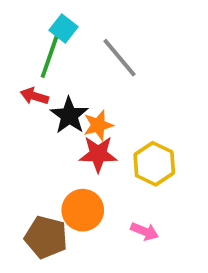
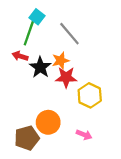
orange star: (98, 125) -> (60, 61), moved
red star: (98, 154) -> (66, 77), moved
brown pentagon: (46, 237) -> (27, 138), turned -30

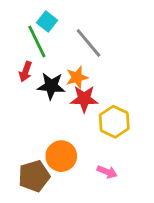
green line: (29, 32) -> (37, 42), turned -45
red arrow: (20, 56) -> (25, 72), turned -88
black star: (40, 67) -> (51, 86), turned -30

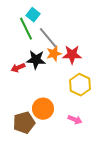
gray line: (88, 43) -> (48, 38), moved
red arrow: (25, 72) -> (18, 68), moved, turned 48
red star: (84, 99) -> (72, 55), moved

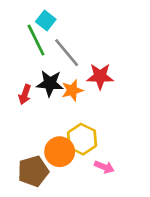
orange star: (54, 54) -> (72, 90), moved
red arrow: (18, 68) -> (25, 94), turned -48
yellow hexagon: (80, 85) -> (82, 139), moved

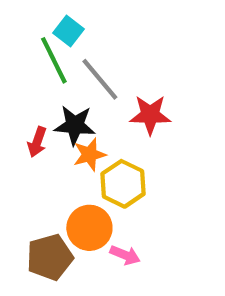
orange star: (72, 90) -> (89, 155), moved
yellow hexagon: (82, 139) -> (123, 184), moved
pink arrow: (104, 167) -> (125, 255), moved

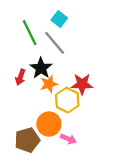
cyan square: (69, 31) -> (59, 19), moved
red star: (150, 115) -> (82, 84), moved
black star: (75, 125) -> (41, 68), turned 30

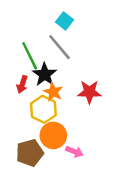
green line: (30, 33) -> (30, 56), moved
orange star: (49, 84) -> (53, 92), turned -30
yellow hexagon: (67, 100) -> (43, 109), moved

